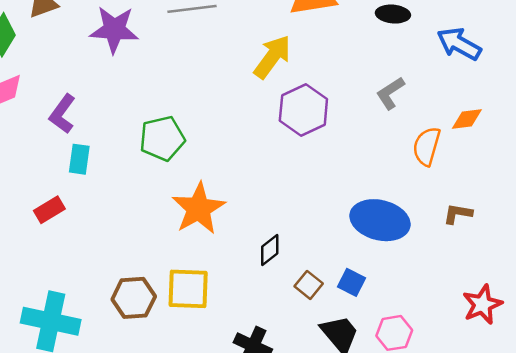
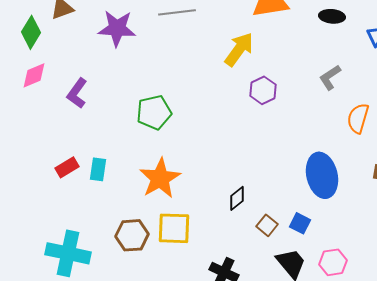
purple hexagon: (303, 110) -> (263, 90), size x0.7
cyan rectangle: (79, 159) -> (98, 169), moved
orange star: (198, 208) -> (160, 178), moved
blue ellipse: (380, 220) -> (322, 175), turned 63

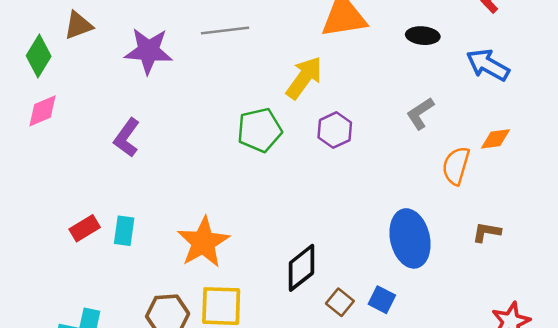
purple L-shape: (77, 93) -> (127, 138), moved
green pentagon: (154, 112) -> (259, 130), moved
black diamond: (237, 198) -> (302, 268), size x1.5

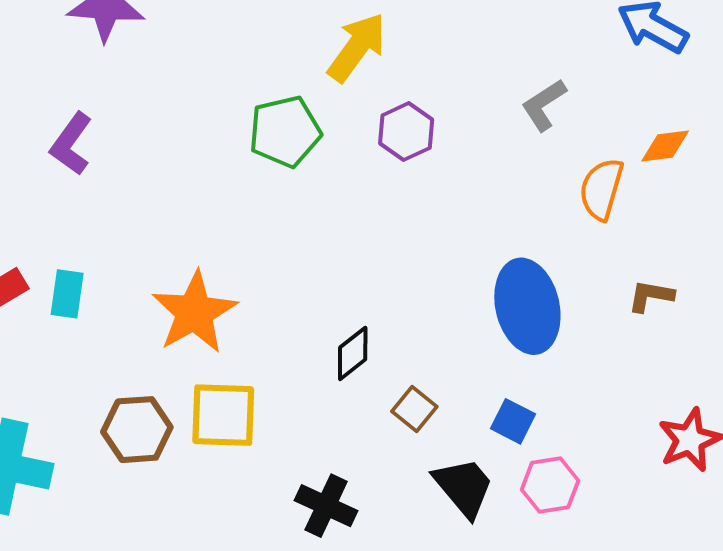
black diamond: (302, 268) -> (353, 354), size x0.7
blue square: (382, 300) -> (513, 421), moved

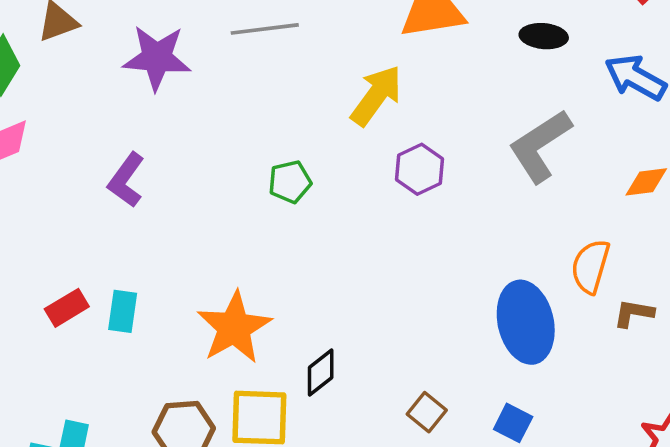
gray L-shape: (544, 105) -> (540, 146), size x1.6
green pentagon: (285, 132) -> (290, 182), moved, size x0.7
orange semicircle: (601, 189) -> (590, 266), moved
black diamond: (353, 354) -> (321, 373), moved

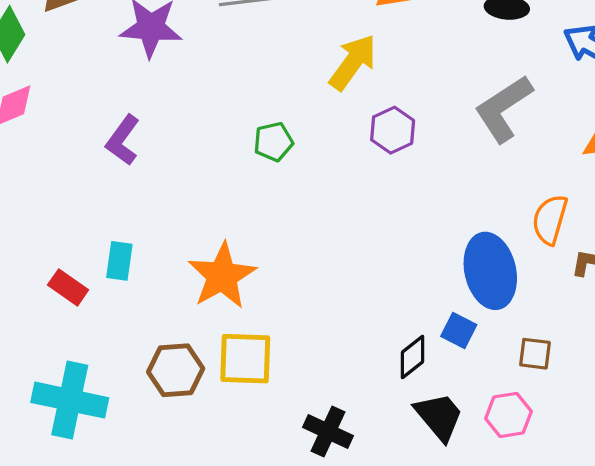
red rectangle: (67, 308) -> (68, 287), moved, turned 66
black diamond: (321, 373) -> (412, 357), moved
brown square: (427, 412) -> (535, 354), moved, turned -32
blue square: (513, 423) -> (459, 330), moved

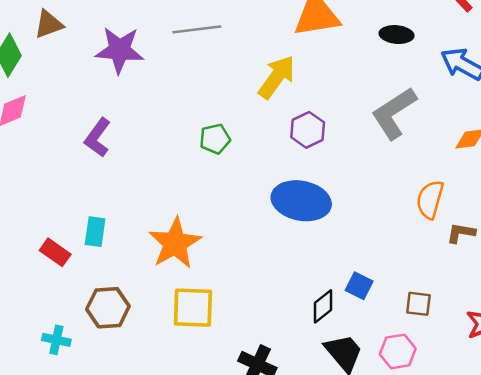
blue ellipse: (490, 271) -> (301, 201), moved, turned -66
brown hexagon: (176, 370) -> (108, 308), moved
cyan cross: (70, 400) -> (56, 340), size x0.5

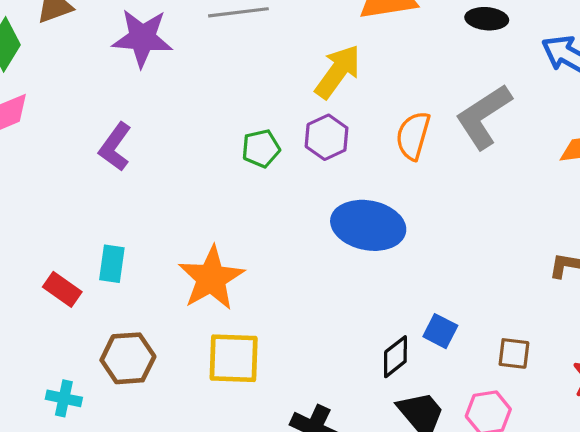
purple hexagon: (308, 130) -> (327, 137), moved
orange semicircle: (430, 199) -> (413, 136), moved

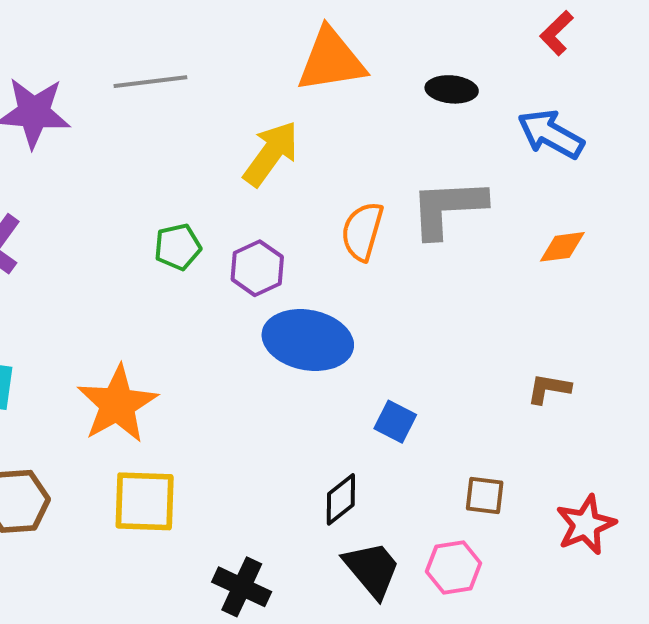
gray L-shape: (484, 116) -> (448, 208), turned 30
purple hexagon: (327, 137) -> (257, 268), moved
blue square: (440, 331) -> (395, 422), moved

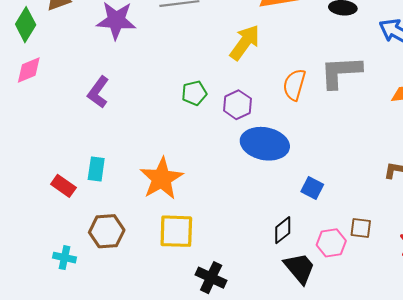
pink hexagon: (454, 567) -> (331, 243), moved
black cross: (242, 587) -> (211, 278), moved

